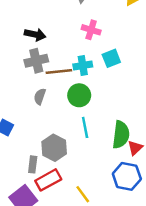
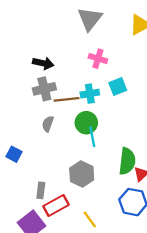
cyan line: (85, 127) -> (92, 137), moved
gray hexagon: (54, 148) -> (82, 174), moved

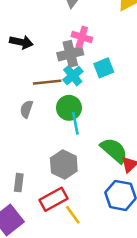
gray cross: (44, 89) -> (70, 54), moved
cyan cross: (90, 94) -> (73, 76), turned -30
green semicircle: (127, 161) -> (114, 150), turned -56
red rectangle: (56, 206) -> (54, 199), moved

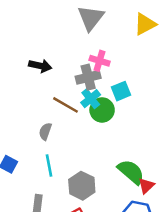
brown line: (47, 82) -> (65, 105), turned 36
green circle: (69, 108) -> (102, 110), moved
cyan line: (75, 123) -> (49, 166), moved

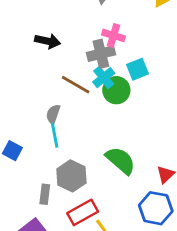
cyan line: (49, 166) -> (55, 135), moved
green semicircle: (131, 172) -> (121, 160), moved
gray hexagon: (82, 186) -> (71, 176), moved

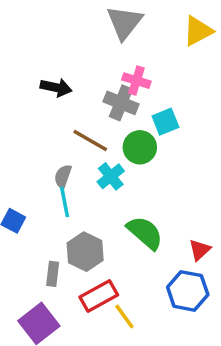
gray cross: (101, 54) -> (121, 103), turned 36
cyan cross: (104, 78) -> (111, 176), moved

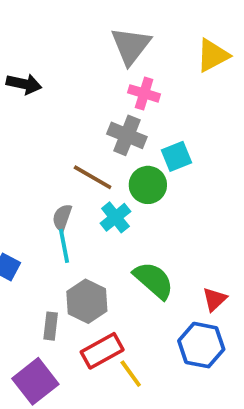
pink cross: (136, 81) -> (144, 93), moved
black arrow: (56, 87) -> (24, 84), moved

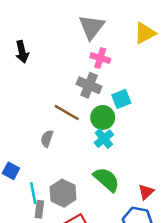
black arrow: (24, 84) -> (22, 52), turned 65
cyan cross: (115, 217) -> (104, 139), moved
cyan line: (64, 246) -> (33, 193), moved

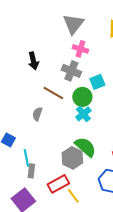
black arrow: (22, 52) -> (33, 61), moved
gray hexagon: (63, 193) -> (72, 158), moved

